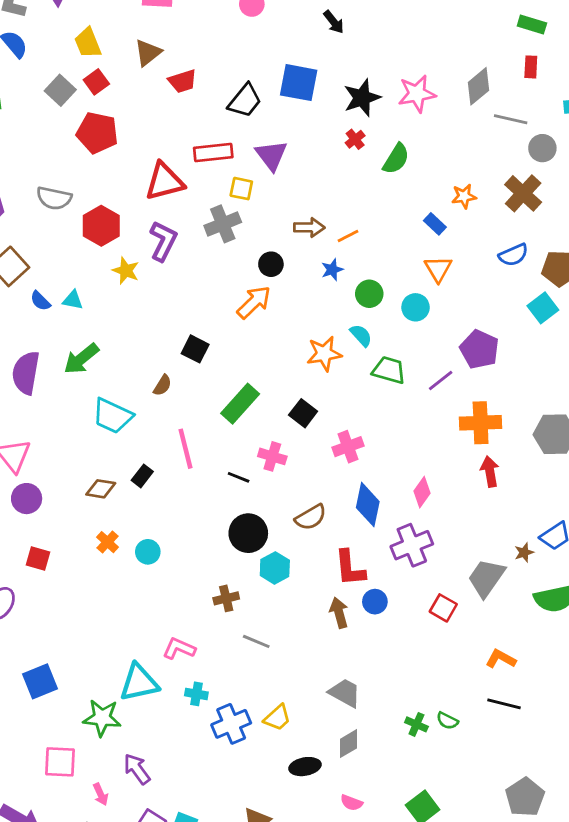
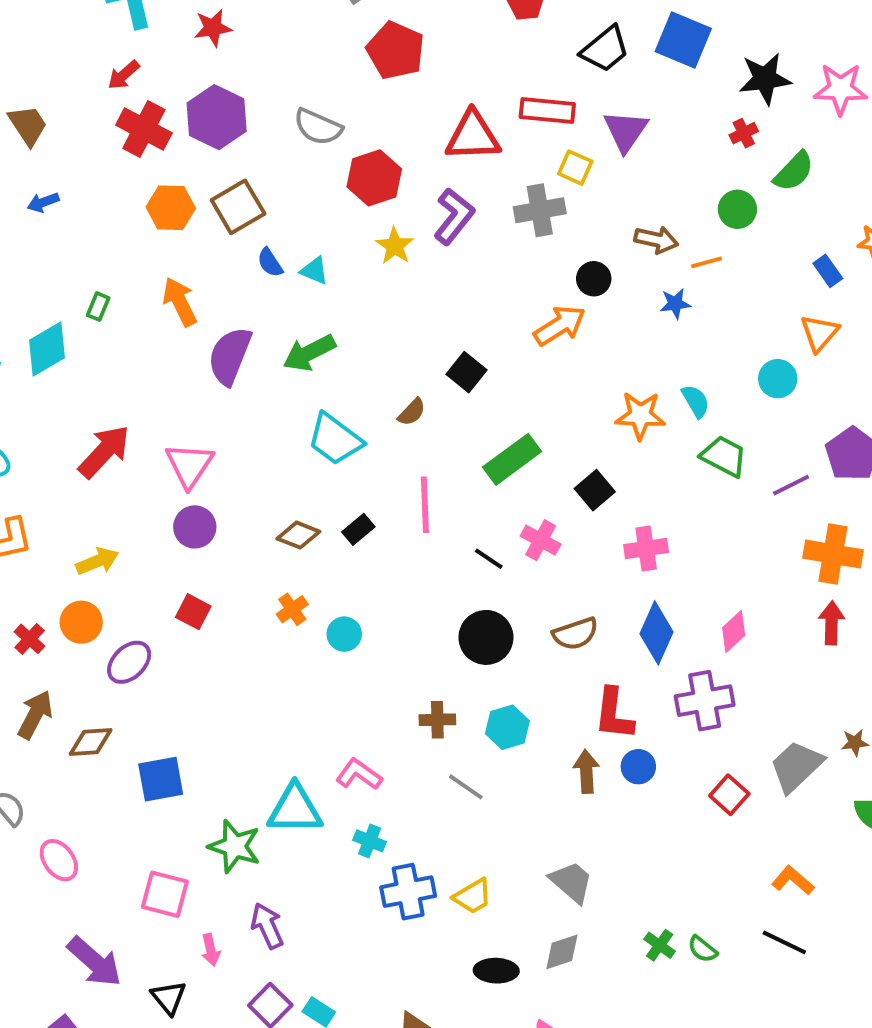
green circle: (369, 294) -> (737, 209), moved
cyan hexagon: (275, 568) -> (507, 727), moved

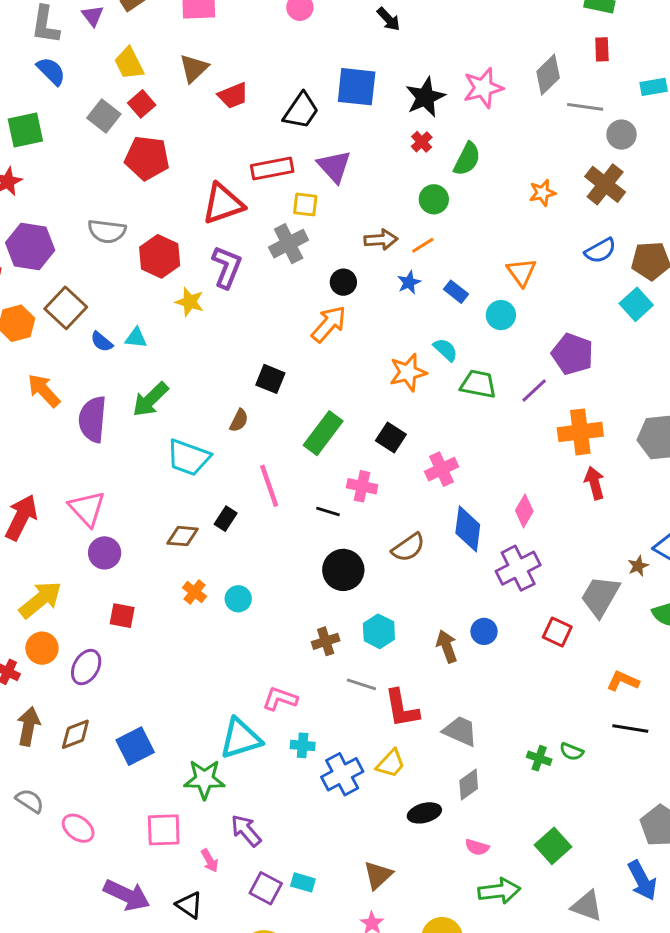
blue rectangle: (828, 271) -> (456, 292), moved
yellow arrow: (97, 561) -> (40, 600), size x1.4
red L-shape: (614, 714) -> (402, 708), moved

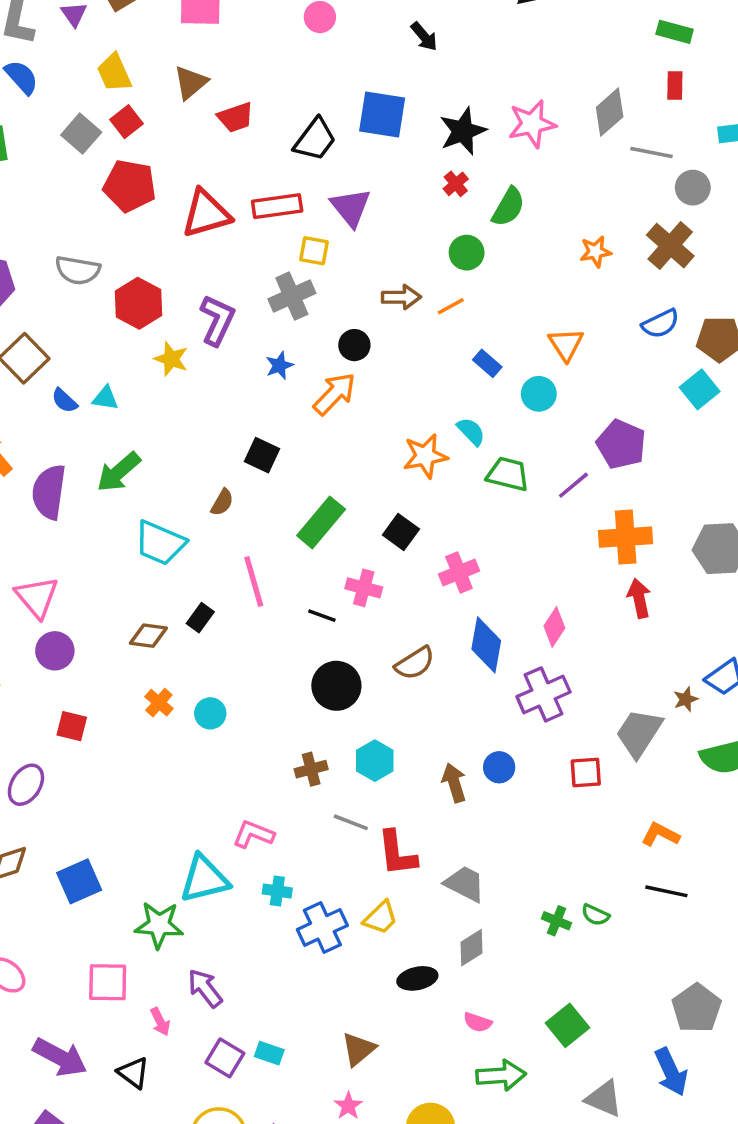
red triangle: (223, 204) -> (206, 214), moved
blue star: (409, 282) -> (279, 365), moved
red square: (557, 632) -> (586, 772), turned -32

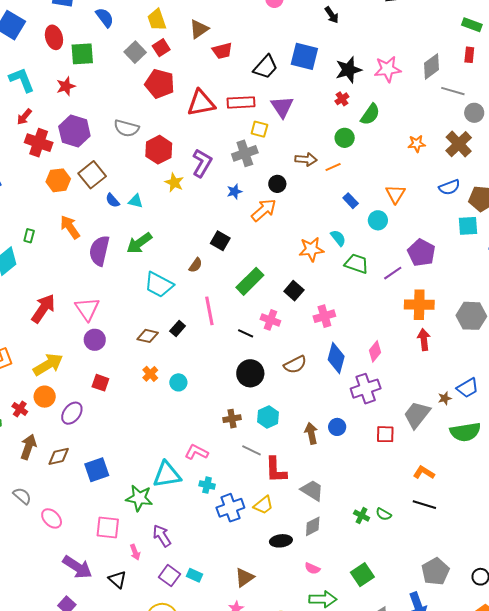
cyan square: (700, 389) -> (468, 226), turned 30

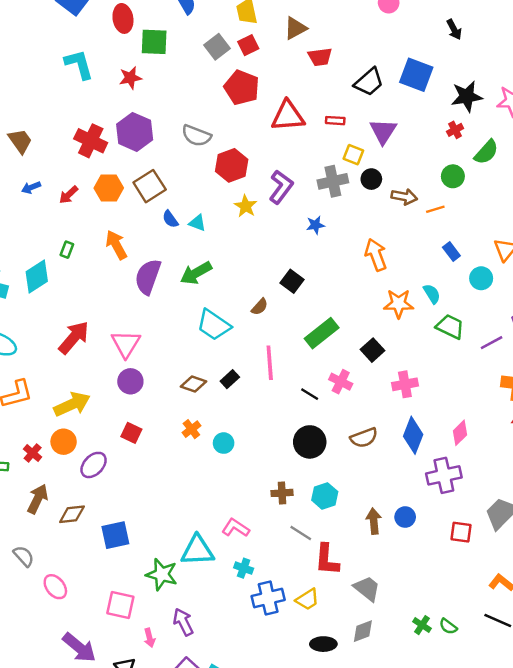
red rectangle: (241, 102) -> (335, 121), size x0.6
red arrow: (24, 117) -> (69, 195), moved
black circle: (277, 184) -> (371, 179), moved
orange arrow: (264, 210) -> (376, 255), moved, turned -76

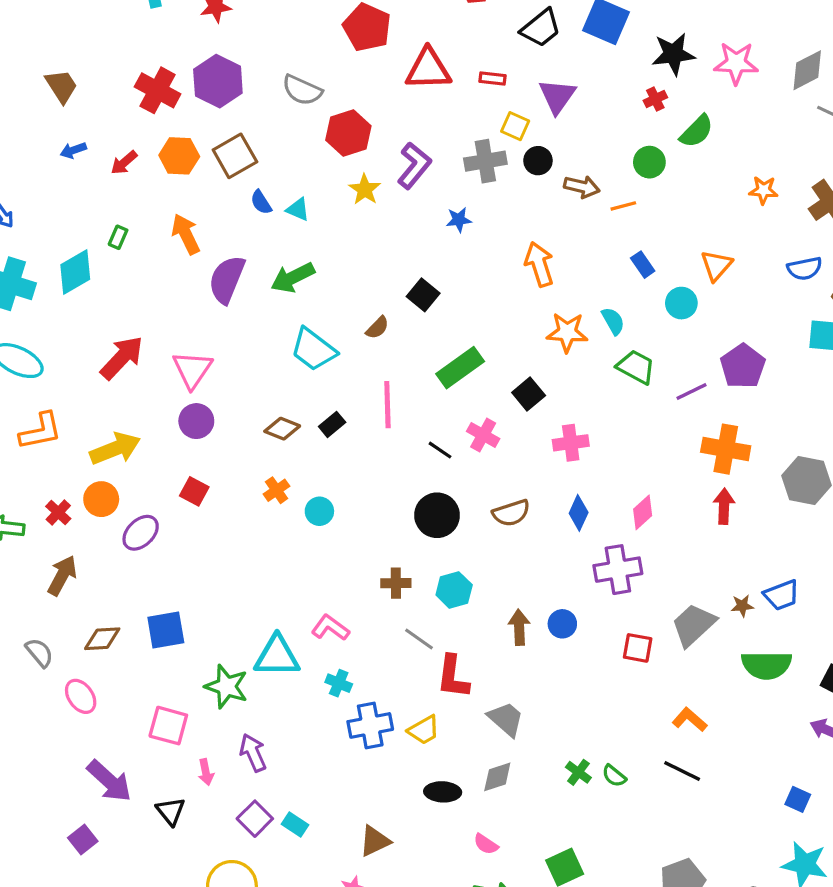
blue diamond: (413, 435) -> (579, 513), size x0.7
brown diamond: (72, 514) -> (102, 639), moved

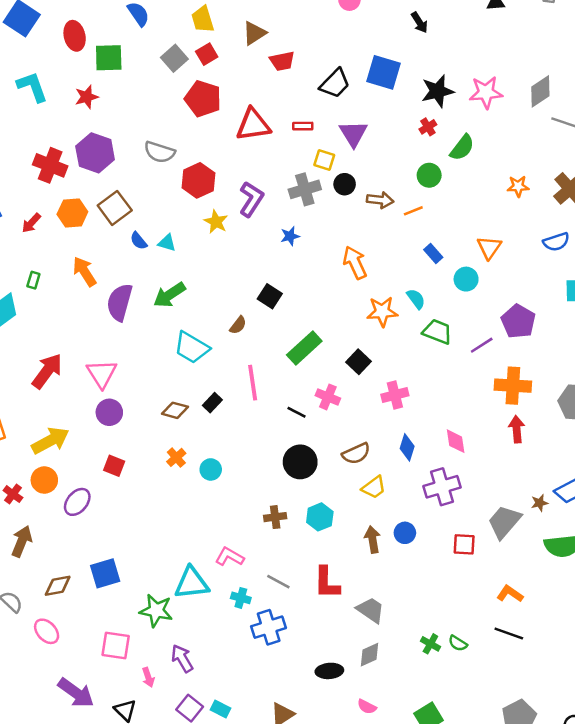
pink diamond: (643, 512) -> (456, 441), turned -50
gray line: (419, 639) -> (278, 582), moved
yellow trapezoid: (424, 730) -> (374, 487), moved

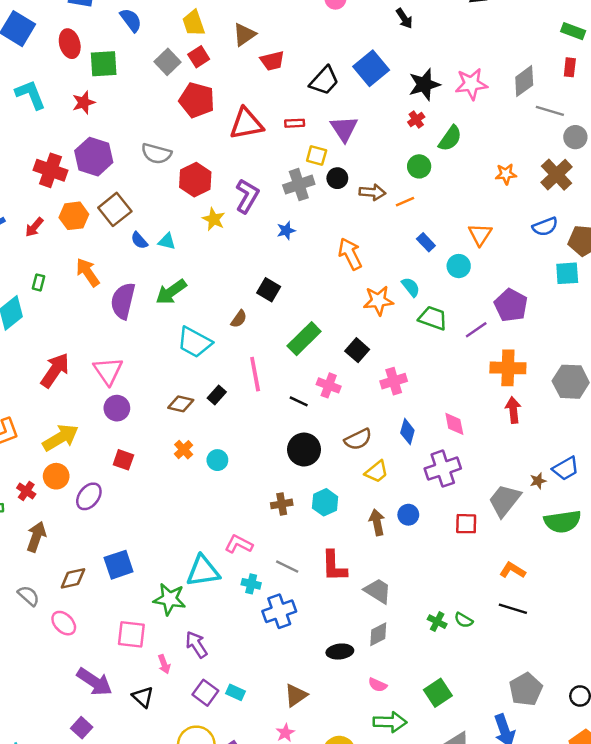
blue square: (383, 72) -> (371, 68), turned 36

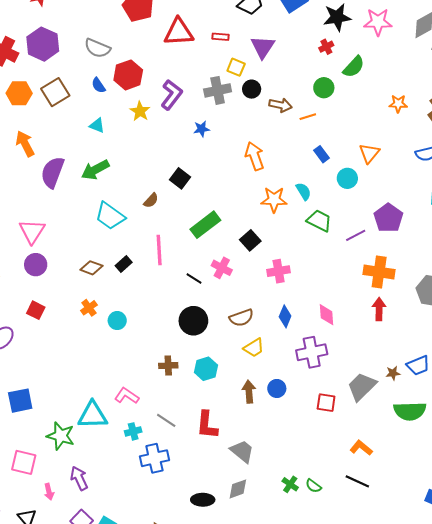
blue semicircle: (139, 240) -> (98, 85), moved
cyan cross: (251, 584) -> (133, 431), turned -35

